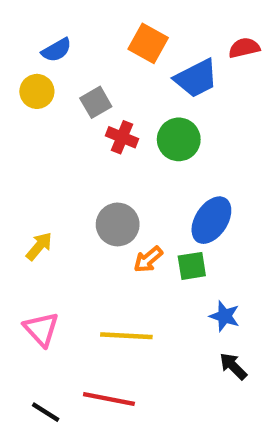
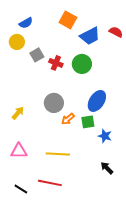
red semicircle: (244, 48) -> (116, 32), moved, turned 40
gray square: (96, 102) -> (37, 55), moved
blue star: (225, 316) -> (105, 136), moved
pink triangle: (41, 329) -> (19, 151), turned -48

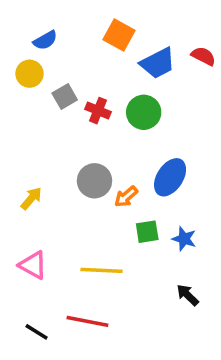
orange arrow: (68, 119) -> (126, 197), moved
green square: (88, 122) -> (147, 232), moved
pink triangle: (19, 151) -> (33, 265), turned 30

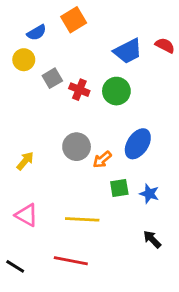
orange square: (119, 35) -> (74, 20), moved, turned 30
black line: (37, 332) -> (15, 266), moved

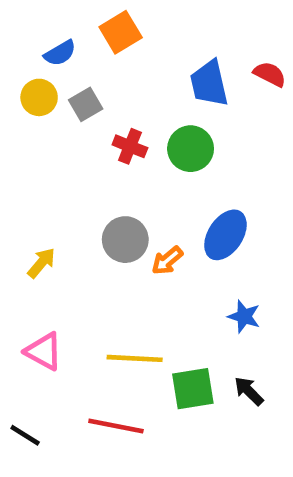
blue trapezoid: (128, 51) -> (209, 83), turned 104
gray square: (52, 78) -> (86, 104), moved
green square: (119, 188) -> (193, 389), moved, size x1.4

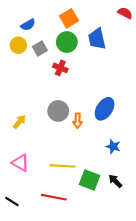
orange square: (121, 32) -> (69, 18), moved
red semicircle: (270, 74) -> (125, 13), moved
green circle: (191, 149) -> (67, 42), moved
orange arrow: (167, 261) -> (78, 121), turned -48
green square: (193, 389) -> (89, 180), turned 30

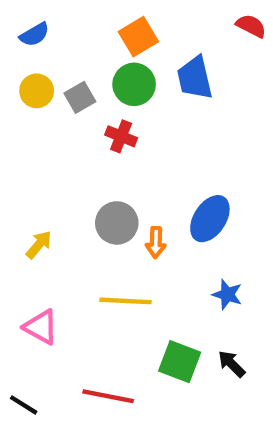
blue semicircle: (28, 25) -> (34, 35), moved
yellow line: (62, 166) -> (125, 301), moved

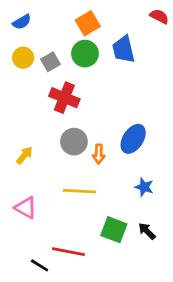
red cross: (121, 136) -> (64, 98), moved, size x1.5
black line: (24, 405) -> (40, 265), moved

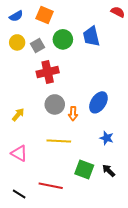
orange square: (88, 23) -> (45, 15), moved, turned -36
red cross: (64, 98) -> (48, 72), turned -35
black line: (40, 265) -> (19, 194), moved

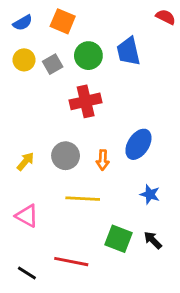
red cross: (48, 72) -> (86, 101), moved
gray circle: (55, 104) -> (66, 156), moved

